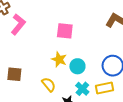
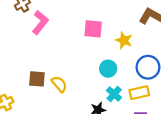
yellow star: (59, 59) -> (124, 40), moved
yellow semicircle: (49, 85) -> (59, 84), moved

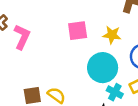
cyan circle: (108, 69) -> (103, 68), size x1.6

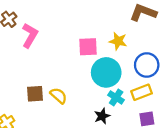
pink square: (78, 31) -> (88, 47), moved

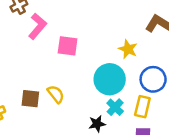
pink square: (88, 47) -> (68, 46), moved
yellow rectangle: (142, 92) -> (142, 107), turned -66
brown square: (35, 94) -> (30, 99), moved

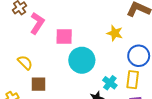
cyan circle: (110, 79) -> (82, 60), moved
yellow semicircle: (56, 94) -> (25, 63), moved

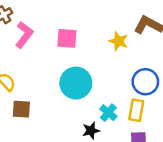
yellow star: (115, 33) -> (119, 41), moved
pink square: (64, 37) -> (67, 38), moved

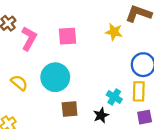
cyan circle: (76, 83) -> (55, 77), moved
brown square: (21, 109) -> (70, 109), moved

